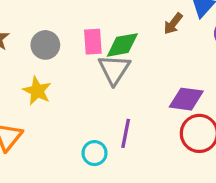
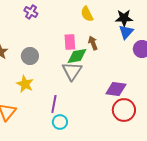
brown arrow: (173, 24) -> (93, 43), moved, turned 120
pink rectangle: (93, 42) -> (70, 42), moved
purple line: (126, 133) -> (54, 104), moved

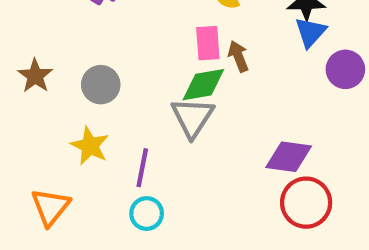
pink rectangle: (70, 42) -> (208, 43), moved
purple line: (54, 104) -> (142, 168), moved
cyan circle: (60, 122) -> (147, 214), moved

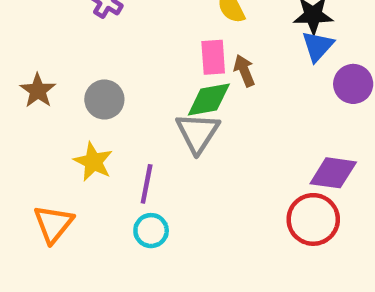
purple diamond: (289, 157) -> (333, 173), moved

